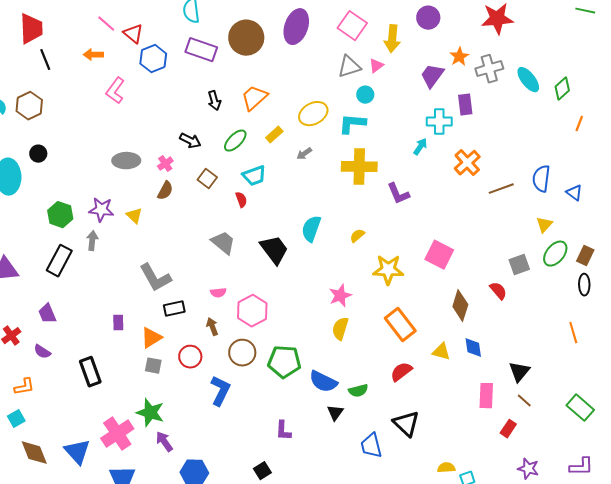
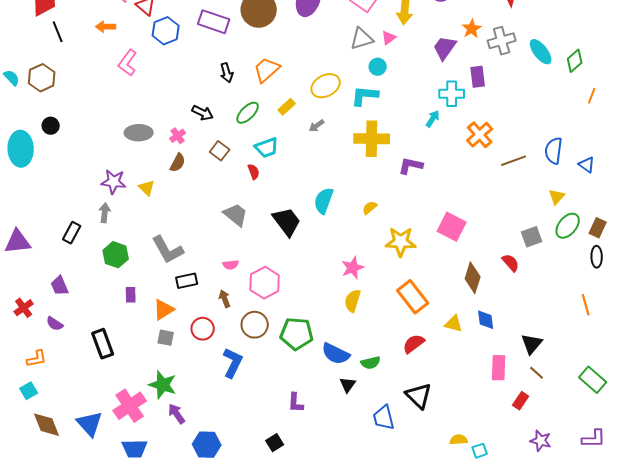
purple L-shape: (398, 194) -> (411, 166), turned 125
green hexagon: (60, 215) -> (116, 255), moved
black rectangle: (59, 261) -> (72, 233), size x0.7

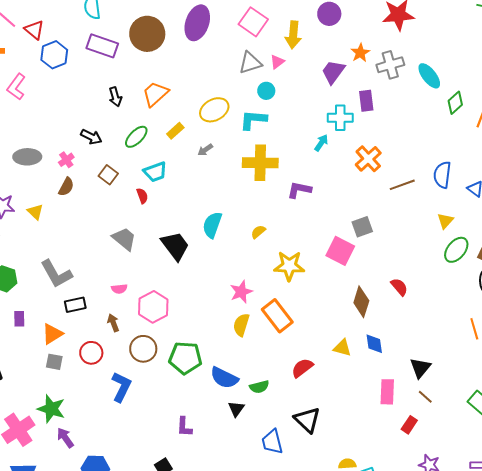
green diamond: (575, 61) -> (455, 103), moved
gray square: (532, 237) -> (362, 227), moved
orange rectangle: (413, 297) -> (277, 316), moved

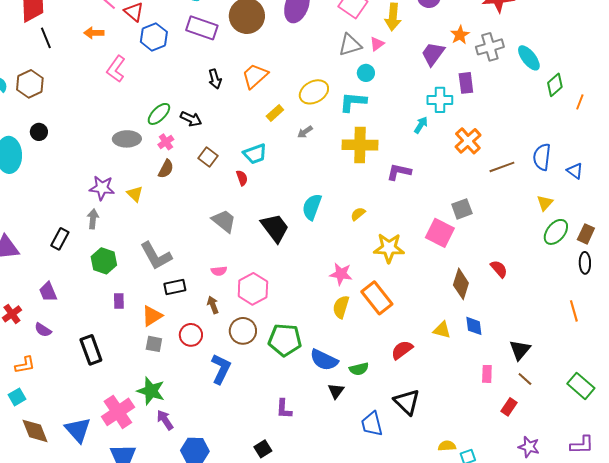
green ellipse: (136, 137) -> (159, 114), moved
pink star: (241, 292) -> (341, 274), turned 30
pink rectangle: (387, 392) -> (487, 374), size x0.7

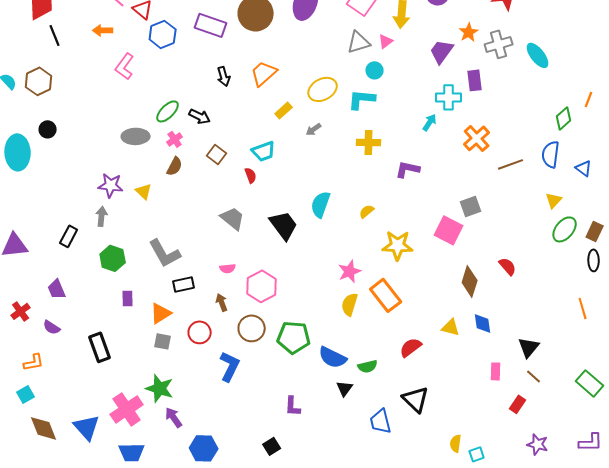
green diamond: (555, 85) -> (564, 118), moved
yellow cross: (360, 145) -> (369, 142), size x0.7
pink star: (341, 274) -> (350, 271), turned -30
yellow semicircle: (447, 446) -> (456, 443), turned -78

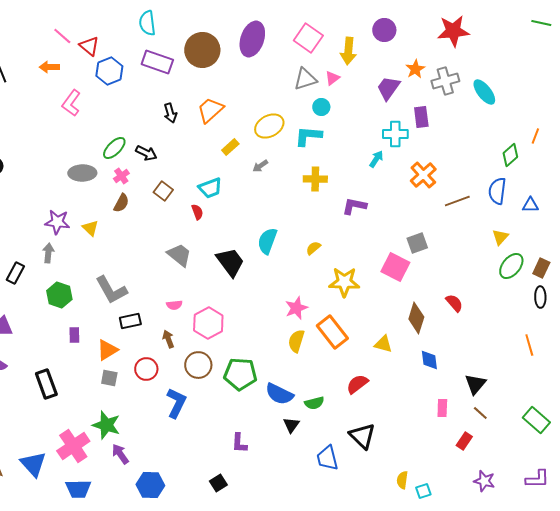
blue triangle: (584, 168) -> (530, 205), turned -36
yellow triangle: (451, 327) -> (383, 344), moved

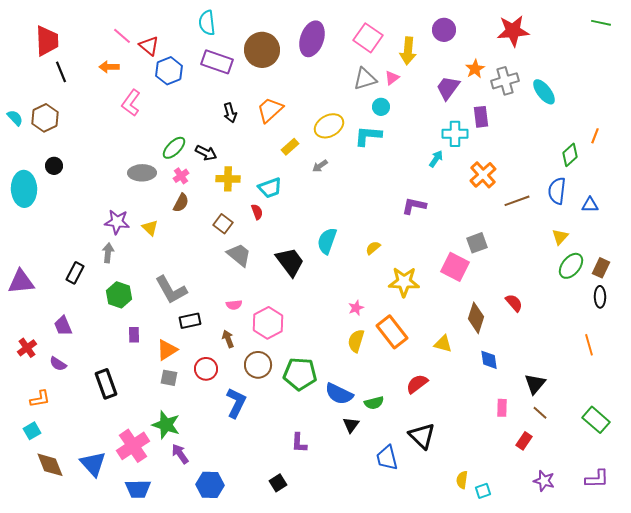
yellow cross: (315, 179) -> (228, 179), moved
brown square: (163, 191) -> (223, 224), moved
pink star: (296, 308) -> (356, 308), size x0.7

